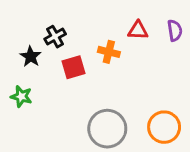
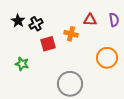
black star: (31, 57) -> (18, 21), moved
green star: (21, 96) -> (22, 64), moved
orange circle: (164, 127) -> (107, 58), moved

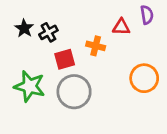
purple semicircle: (114, 20) -> (147, 15), moved
green star: (22, 64) -> (30, 86), size x1.6
gray circle: (70, 84) -> (74, 92), moved

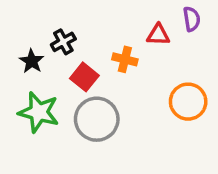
black star: (24, 28) -> (32, 61), moved
red square: (65, 59) -> (84, 77), turned -35

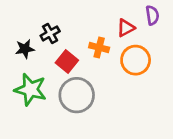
red triangle: (158, 35) -> (126, 28), turned -30
black star: (32, 61) -> (25, 49), turned 30
orange circle: (188, 102) -> (136, 60), moved

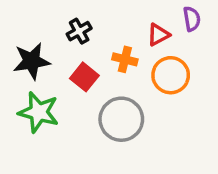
black cross: (50, 33) -> (79, 31), moved
black star: (25, 49) -> (32, 61), size x1.5
gray circle: (77, 95) -> (121, 119), moved

